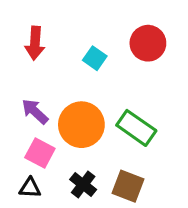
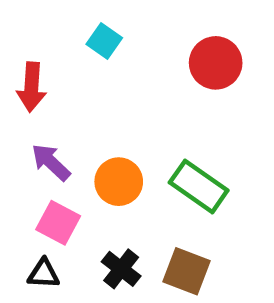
red arrow: (35, 43) -> (31, 87), moved
cyan square: (95, 58) -> (104, 41), moved
orange circle: (81, 125) -> (119, 182), size x0.7

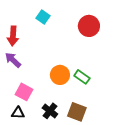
purple arrow: (51, 162) -> (13, 60), moved
orange circle: (119, 182) -> (60, 75), moved
green rectangle: (199, 186) -> (82, 77), size x0.7

